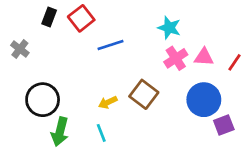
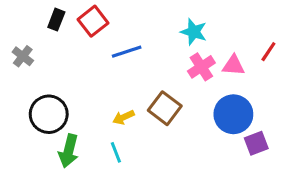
red line: (234, 62) -> (268, 52), moved

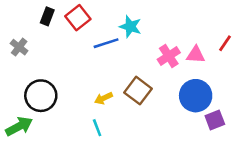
cyan star: (194, 32) -> (130, 27), moved
green arrow: (69, 151) -> (19, 126), moved, turned -132

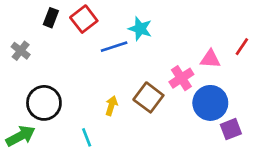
pink cross: (169, 56) -> (181, 78), moved
yellow arrow: (103, 98) -> (111, 106), turned 132
cyan line: (97, 128) -> (87, 137), moved

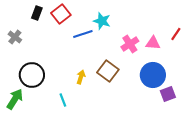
pink cross: (181, 78) -> (130, 44), moved
green arrow: (21, 136) -> (15, 99), turned -30

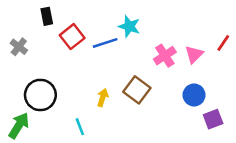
black rectangle: (37, 13) -> (47, 16), turned -32
red square: (61, 14) -> (72, 37), moved
pink triangle: (153, 43) -> (194, 54), turned -49
blue circle: (153, 75) -> (194, 95), size x0.7

